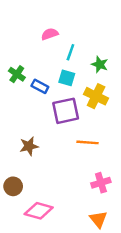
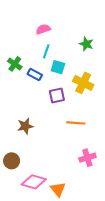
cyan line: (70, 52) -> (46, 51), moved
green star: (100, 64) -> (86, 44), moved
purple square: (66, 111) -> (57, 96), size x0.7
orange triangle: (98, 219) -> (58, 189), moved

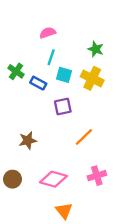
yellow cross: (83, 83) -> (92, 78), moved
orange line: (76, 123) -> (84, 137), turned -48
pink diamond: (34, 182) -> (53, 179), moved

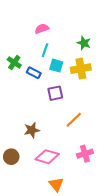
yellow cross: (92, 78) -> (81, 69), turned -36
brown star: (28, 140) -> (32, 130), moved

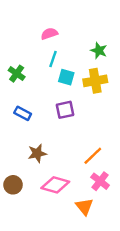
blue rectangle: (34, 73) -> (23, 113), moved
orange line: (74, 120) -> (93, 156), moved
pink cross: (85, 154) -> (100, 181), turned -35
orange triangle: (56, 184) -> (84, 207), moved

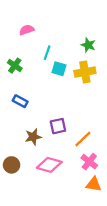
pink semicircle: (49, 34) -> (27, 30), moved
purple square: (65, 110) -> (58, 126), moved
orange triangle: (84, 207) -> (94, 184), moved, turned -42

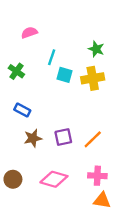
brown star: (33, 137) -> (33, 138), moved
orange line: (83, 139) -> (93, 139), moved
pink cross: (89, 162) -> (97, 176), turned -35

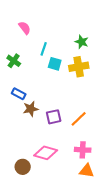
pink semicircle: (29, 33) -> (25, 28), turned 72
brown star: (33, 138) -> (31, 109), moved
brown circle: (13, 179) -> (23, 167), moved

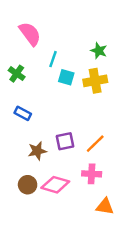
pink semicircle: (25, 28) -> (30, 34), size x1.5
brown star: (31, 109) -> (37, 151), moved
pink cross: (83, 150) -> (92, 174), moved
brown circle: (23, 167) -> (28, 185), moved

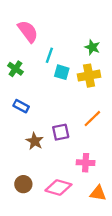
orange line: (95, 144) -> (92, 119), moved
brown star: (37, 151) -> (35, 141), turned -30
brown circle: (28, 185) -> (23, 184), moved
pink diamond: (55, 185) -> (58, 188), moved

